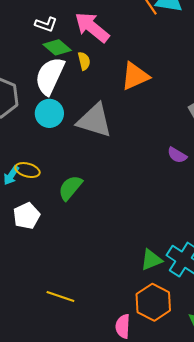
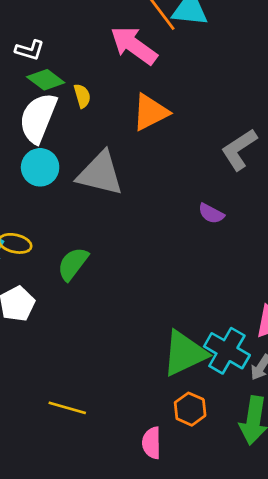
pink arrow: (92, 27) -> (134, 45), moved
green triangle: (151, 260) -> (185, 353), size x1.6
orange hexagon: (153, 302) -> (190, 409), size x0.7

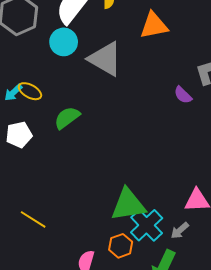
purple semicircle: (211, 213) -> (183, 95), moved
cyan cross: (227, 351) -> (147, 225), moved

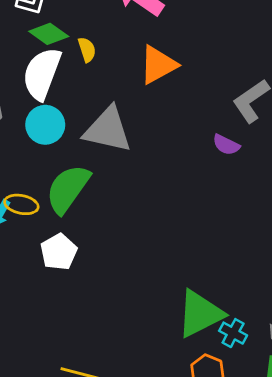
green semicircle: (67, 118) -> (68, 189), moved, size x1.4
white pentagon: (19, 135) -> (59, 252), moved
cyan cross: (147, 225) -> (233, 333), size x0.6

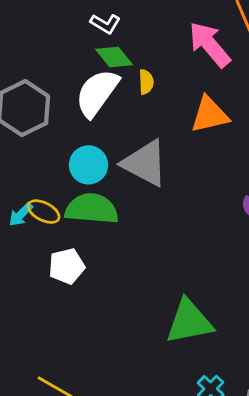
cyan circle: (45, 125) -> (88, 165), moved
green semicircle: (68, 189) -> (92, 209), turned 44
green triangle: (200, 314) -> (189, 322), moved

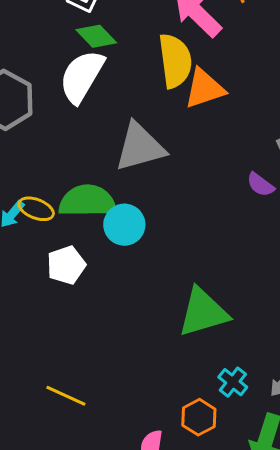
yellow semicircle: (146, 82) -> (175, 61), moved, size x2.0
gray triangle: (145, 163) -> (140, 147), turned -38
cyan circle: (88, 165) -> (124, 225), moved

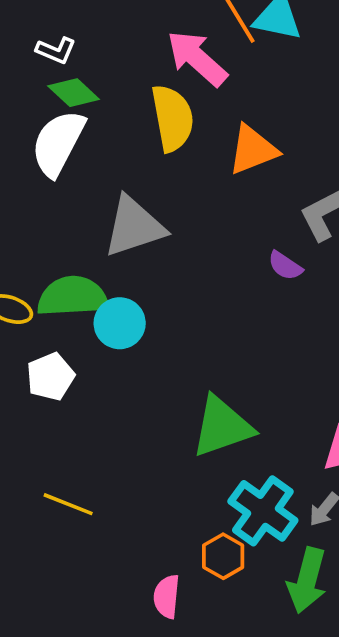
orange triangle: (204, 89) -> (253, 150), moved
cyan cross: (233, 382) -> (263, 511), size x1.8
yellow line: (66, 396) -> (68, 504), moved

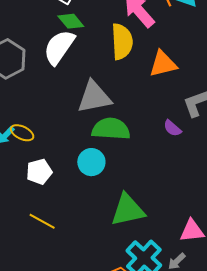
green semicircle: (73, 296) -> (111, 129), moved
cyan circle: (120, 323) -> (91, 162), moved
yellow line: (68, 504) -> (42, 221), moved

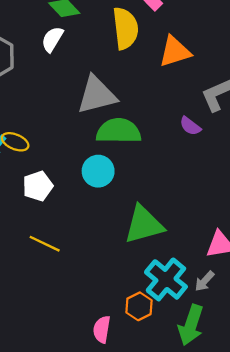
white semicircle: (59, 47) -> (52, 39), size x0.6

